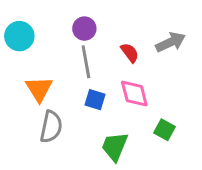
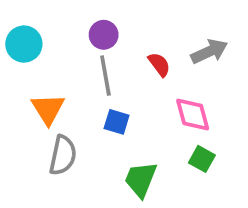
pink diamond: (134, 94) -> (193, 114), moved

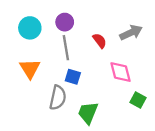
cyan circle: (24, 44) -> (30, 28), moved
gray semicircle: (63, 155) -> (58, 98), moved
green square: (202, 159) -> (138, 100), moved

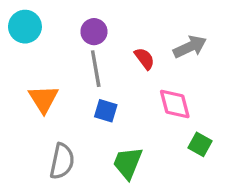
cyan circle: (30, 28) -> (25, 27), moved
gray semicircle: (58, 98) -> (62, 161), moved

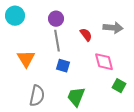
gray arrow: (190, 47) -> (113, 28), turned 30

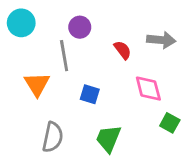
gray line: (57, 41) -> (64, 56), moved

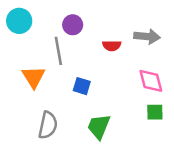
red semicircle: (123, 50) -> (112, 46), turned 126
pink diamond: (148, 89) -> (151, 81), moved
green square: (170, 123) -> (155, 112), turned -30

